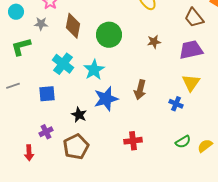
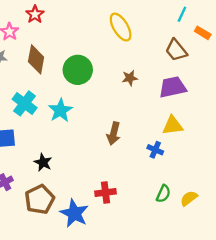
yellow triangle: (191, 83) -> (173, 125), turned 48
blue star: (106, 99) -> (74, 213), moved, turned -30
green semicircle: (183, 142) -> (163, 194), turned -35

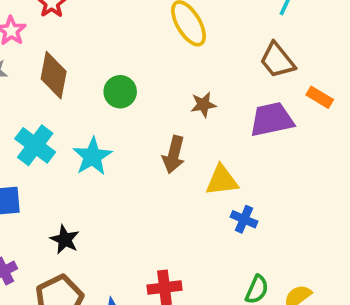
orange rectangle: (203, 33) -> (320, 97), moved
green circle: (78, 70) -> (120, 92), size x0.7
yellow triangle: (173, 125) -> (222, 180), moved
brown arrow: (114, 134) -> (174, 155), moved

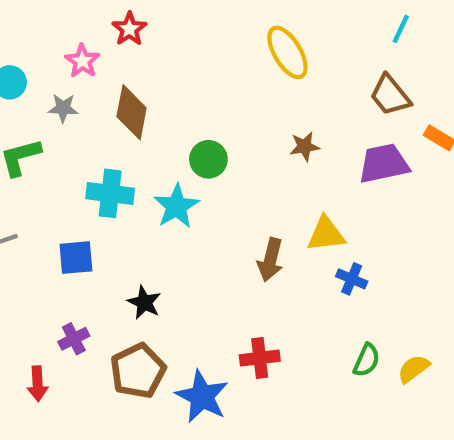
green circle: (120, 92) -> (208, 159), moved
cyan cross: (35, 145) -> (110, 193), turned -30
brown arrow: (174, 155) -> (270, 260), moved

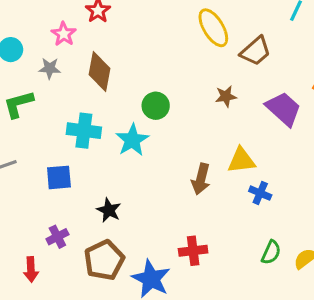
brown trapezoid: (390, 95) -> (255, 51), moved, turned -92
purple trapezoid: (384, 164) -> (284, 109), turned 54

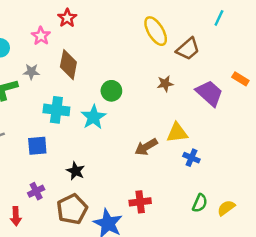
gray star: (50, 68) -> (31, 72), moved
brown arrow: (201, 179) -> (146, 147), turned 45

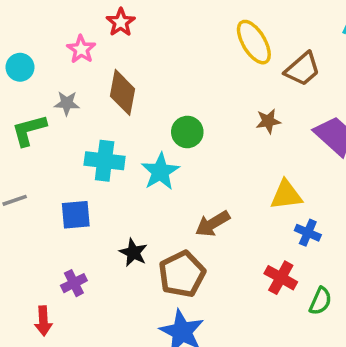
brown arrow: (146, 147) -> (212, 224), moved
red cross: (140, 202) -> (281, 278), moved, turned 36
brown pentagon: (72, 209) -> (182, 274), moved

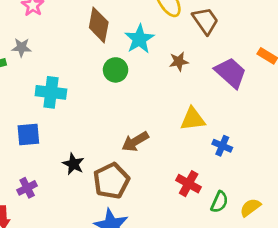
brown trapezoid: (302, 69) -> (205, 21), turned -84
brown diamond: (123, 92) -> (99, 25), moved
cyan star: (160, 172) -> (139, 39), moved
blue cross: (308, 233) -> (222, 146), moved

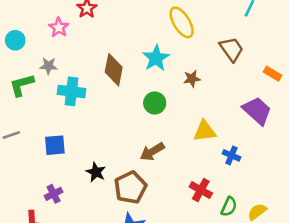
brown trapezoid: (205, 21) -> (231, 49), moved
brown diamond: (99, 25) -> (114, 70), moved
green circle: (116, 70) -> (155, 103), moved
purple trapezoid: (231, 73) -> (257, 111), moved
cyan cross: (51, 92) -> (72, 91), moved

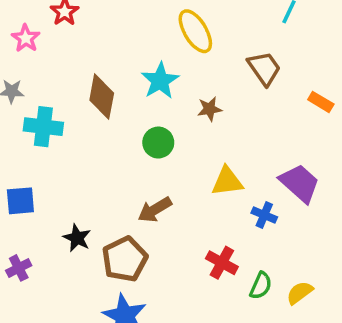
purple trapezoid: (257, 111) -> (300, 183), moved

